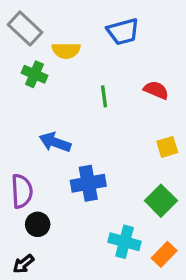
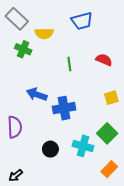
blue cross: (88, 183) -> (64, 108), moved
black circle: (38, 224) -> (50, 149), moved
cyan cross: (125, 242) -> (83, 146), moved

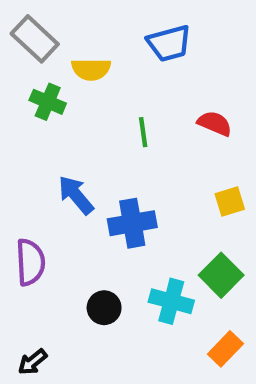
blue arrow: (37, 94) -> (76, 195), turned 30

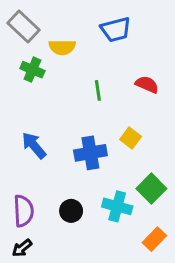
blue arrow: (76, 195) -> (34, 145), moved
yellow square: (230, 201) -> (131, 138), moved, turned -36
purple semicircle: (30, 262) -> (23, 211), moved

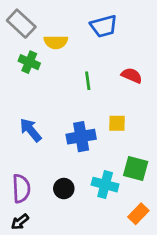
yellow square: (131, 138) -> (117, 123), turned -36
green square: (151, 189) -> (136, 169), turned -30

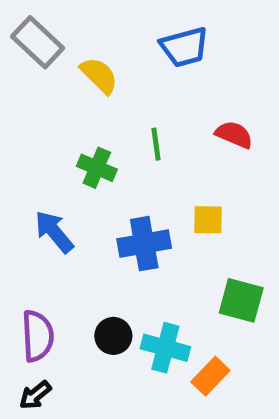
yellow semicircle: (56, 42) -> (99, 75), turned -135
green cross: (29, 62) -> (97, 168), moved
cyan cross: (105, 185) -> (165, 348), moved
orange rectangle: (138, 214) -> (210, 376), moved

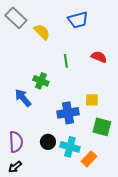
green cross: (97, 168) -> (41, 81), moved
yellow square: (208, 220) -> (92, 100), moved
blue cross: (144, 244) -> (68, 113), moved

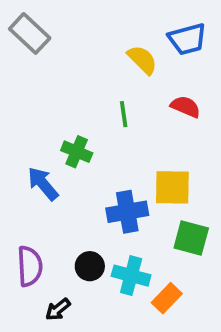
blue trapezoid: (78, 20) -> (187, 39), moved
yellow semicircle: (42, 32) -> (142, 60), moved
yellow square: (92, 100) -> (172, 187), size x1.5
black arrow: (15, 167) -> (58, 309), moved

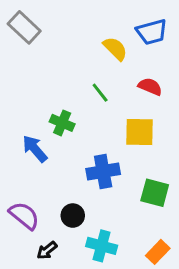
green line: (124, 114) -> (100, 93), turned -30
yellow square: (172, 187) -> (140, 132), moved
purple semicircle: (30, 266) -> (24, 216), turned -48
cyan cross: (131, 276) -> (102, 246), moved
orange rectangle: (167, 298) -> (158, 252), moved

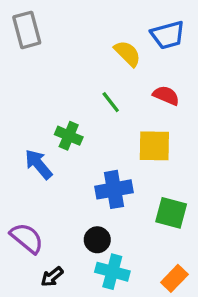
gray rectangle: (24, 27) -> (27, 30), turned 32
black circle: (73, 216) -> (97, 240), moved

